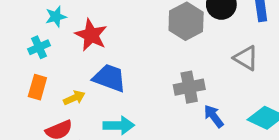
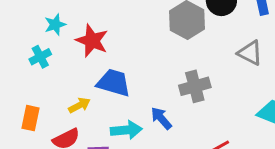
orange rectangle: (37, 87) -> (31, 118), moved
blue arrow: (214, 116) -> (161, 118), moved

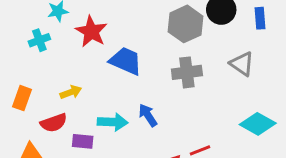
blue trapezoid: (114, 83) -> (126, 61), moved
gray cross: (195, 86) -> (187, 72), moved

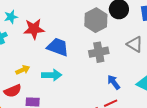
red star: (91, 31) -> (34, 29), turned -30
blue arrow: (148, 115) -> (114, 82), moved
cyan arrow: (113, 122) -> (52, 75), moved

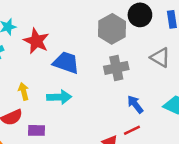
red star: (34, 29) -> (36, 41), turned 30
yellow arrow: (23, 70) -> (24, 91), turned -80

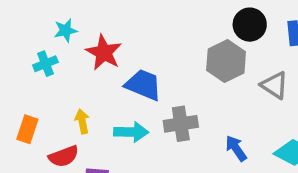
gray hexagon: (112, 29) -> (226, 61), moved
gray cross: (116, 68) -> (181, 124), moved

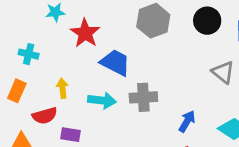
gray hexagon: (226, 61) -> (153, 21), moved
cyan cross: (45, 64) -> (29, 54), moved, turned 30
blue arrow: (236, 148) -> (187, 121), turned 60

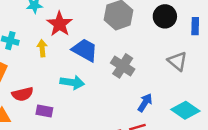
yellow arrow: (62, 88) -> (42, 48), moved
gray cross: (143, 97) -> (123, 66), moved, turned 35

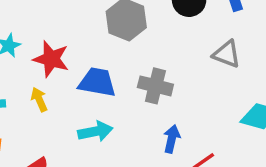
blue arrow: (145, 103) -> (172, 139), moved

